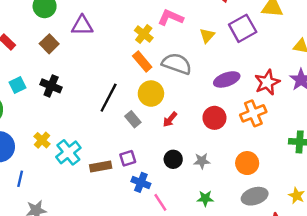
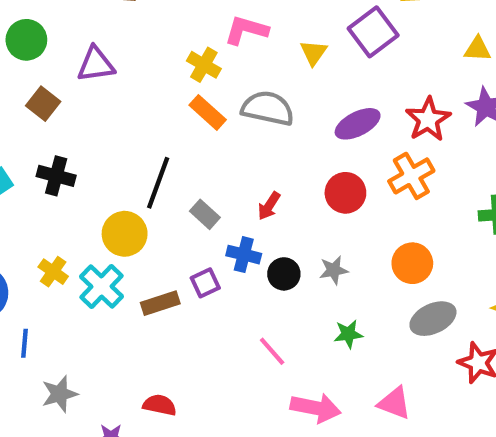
yellow circle: (151, 94) -> (125, 234), moved
blue cross: (141, 182) -> (244, 255), moved

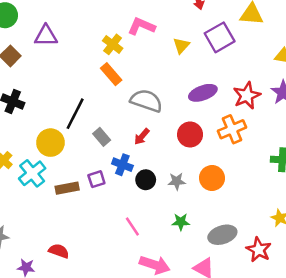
gray semicircle: (268, 108) -> (146, 101), moved
orange circle: (412, 263) -> (212, 178), moved
gray ellipse: (433, 319) -> (222, 235), moved

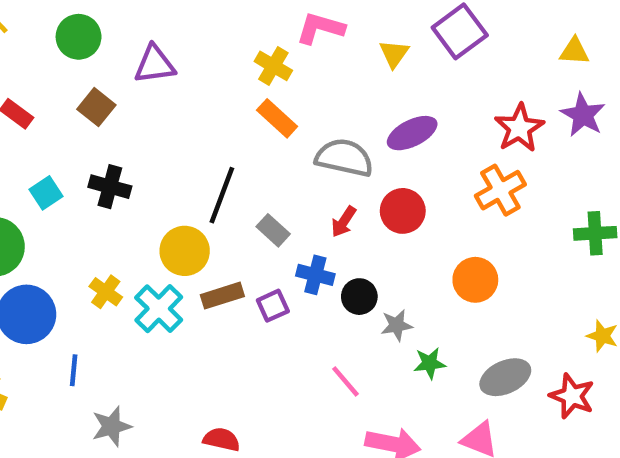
purple ellipse: (203, 93) -> (412, 133), moved
red circle: (190, 134) -> (403, 211), moved
gray star: (177, 181) -> (397, 325), moved
brown rectangle: (67, 188) -> (222, 296), moved

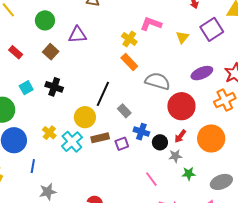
purple ellipse: (412, 133) -> (202, 73), moved
red circle: (403, 211) -> (181, 106), size x1.4
red arrow: (344, 222) -> (180, 136), moved
orange circle: (475, 280) -> (211, 138), size x1.4

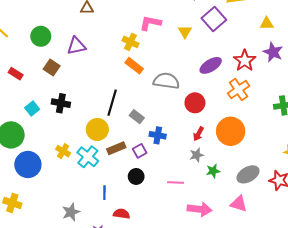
red circle: (181, 106) -> (195, 103), size x0.7
black circle: (160, 142) -> (136, 176), moved
blue line: (33, 166) -> (104, 193), moved
pink line: (151, 179) -> (176, 183), turned -42

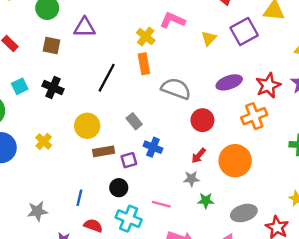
orange rectangle: (134, 66) -> (144, 64), turned 30
brown square: (52, 68) -> (52, 46), turned -35
black line: (112, 103) -> (107, 78), moved
cyan cross: (88, 157) -> (129, 219), moved, turned -30

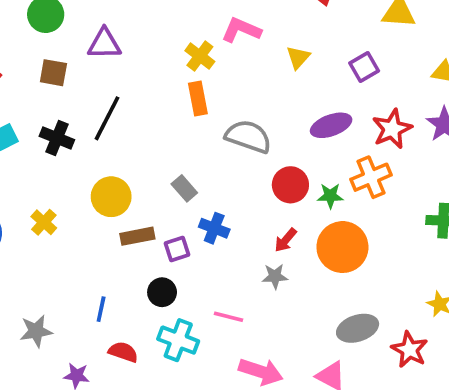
purple square: (244, 31) -> (364, 67), moved, size x0.7
black line: (107, 78) -> (107, 118), moved
green star: (206, 201) -> (330, 196), moved

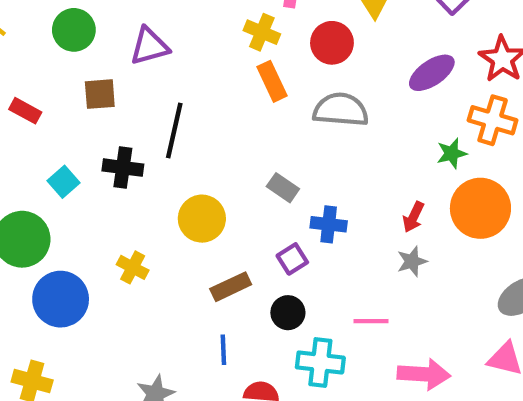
orange cross: (371, 177) -> (493, 120), turned -36
red circle: (290, 185) -> (332, 43), moved
brown rectangle: (137, 236) -> (231, 287), moved

